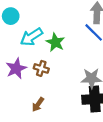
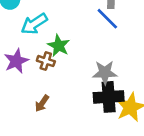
green star: (55, 42) -> (59, 46), moved

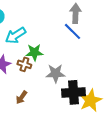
green star: (59, 46) -> (34, 52), turned -30
gray star: (105, 73) -> (55, 73), moved

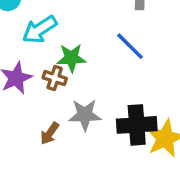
blue line: (72, 31) -> (130, 46), moved
gray star: (55, 73) -> (85, 115), moved

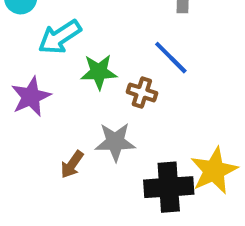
brown cross: (55, 78) -> (142, 92), moved
black cross: (137, 125) -> (169, 187), moved

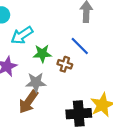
gray star: (115, 142) -> (36, 82), moved
brown arrow: (72, 164) -> (28, 102), size x1.6

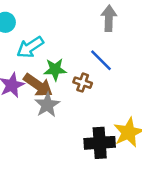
gray star: (36, 82) -> (47, 105), turned -30
brown arrow: (28, 102) -> (38, 85), moved, turned -90

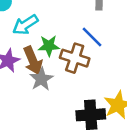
brown cross: (83, 83) -> (75, 58), size x1.6
brown arrow: (38, 85) -> (33, 61), turned 32

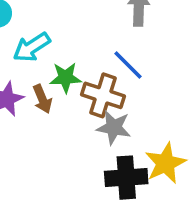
brown arrow: (33, 61) -> (42, 99), size x0.7
gray star: (41, 79) -> (114, 128), moved, turned -30

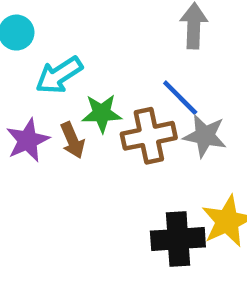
brown cross: (103, 95) -> (149, 136), turned -30
gray star: (114, 128) -> (205, 136), moved

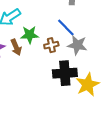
brown cross: (149, 136) -> (51, 45), size x0.6
black cross: (178, 239) -> (65, 73), moved

